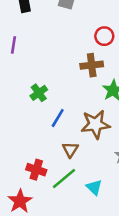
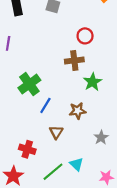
green cross: (39, 93) -> (29, 84), size x1.5
brown star: (95, 124) -> (78, 111), size x0.7
green line: (64, 178) -> (53, 172), moved

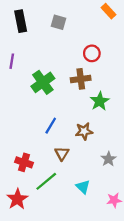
green cross: (29, 84) -> (43, 82), moved
red cross: (27, 149) -> (24, 162), moved
green line: (53, 172) -> (46, 181), moved

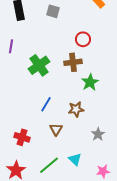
green line: (46, 181) -> (49, 165), moved

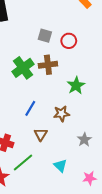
gray square: (53, 11) -> (45, 36), moved
brown cross: (73, 62) -> (48, 65), moved
green line: (49, 165) -> (23, 162), moved

